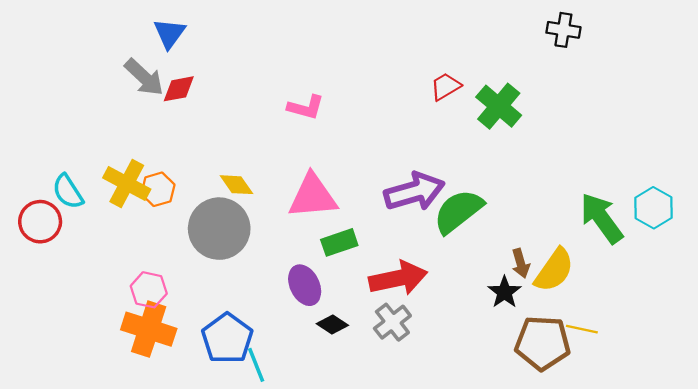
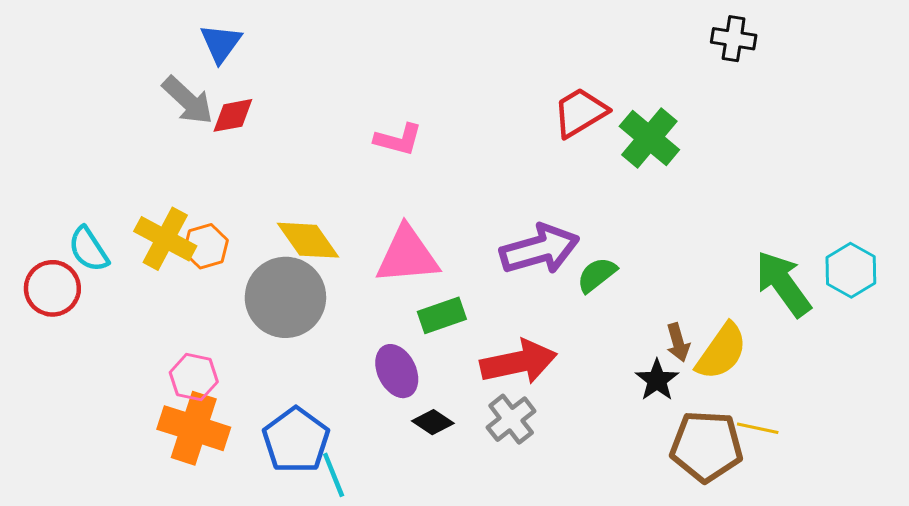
red trapezoid: (446, 86) -> (580, 112), size x1.4
yellow diamond: (236, 185) -> (308, 240), size x1.4
green semicircle: (458, 211) -> (597, 275), size x0.6

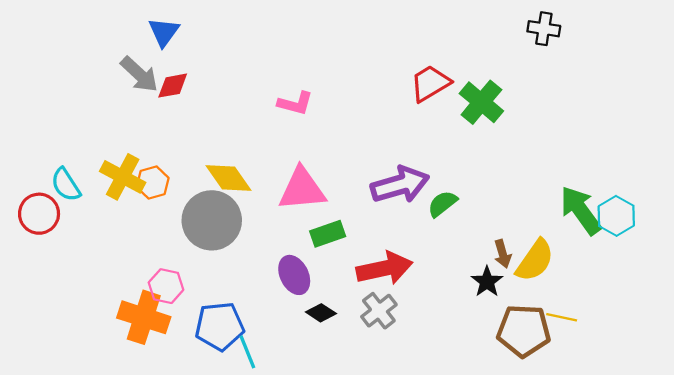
cyan hexagon: (851, 270) -> (616, 216), moved
pink hexagon: (194, 377) -> (166, 286), moved
blue pentagon: (296, 440) -> (220, 326), turned 30

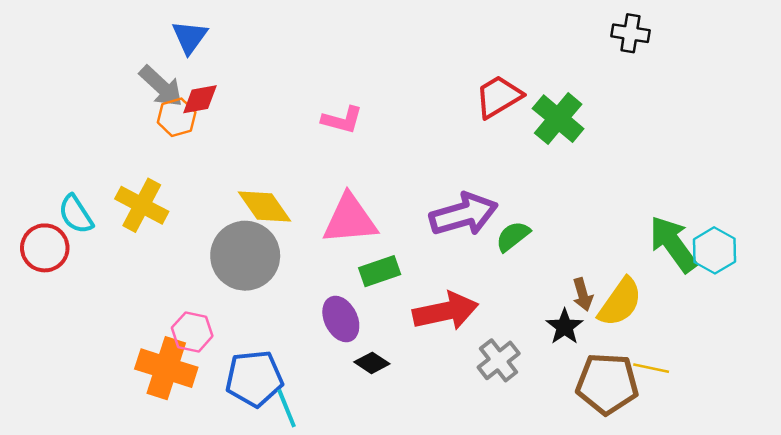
orange hexagon: (153, 182) -> (177, 117), moved
gray cross: (379, 311) -> (499, 360), moved

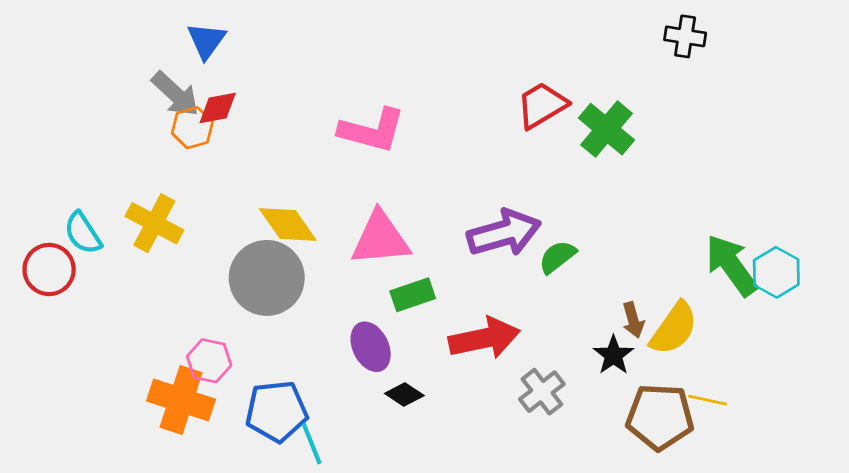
pink L-shape: (342, 120) -> (372, 130), size x1.5

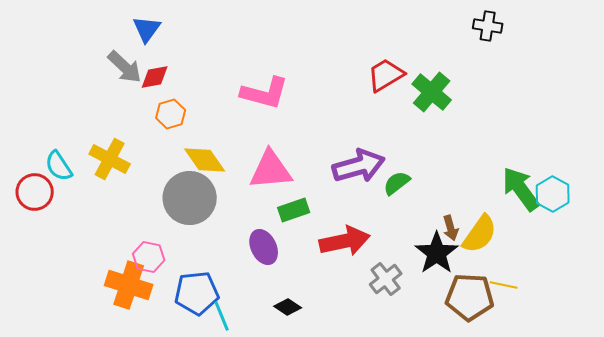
orange hexagon: (192, 128) -> (171, 114), moved
black star: (613, 355) -> (437, 253), size x1.5
black diamond: (404, 394) -> (288, 307), moved

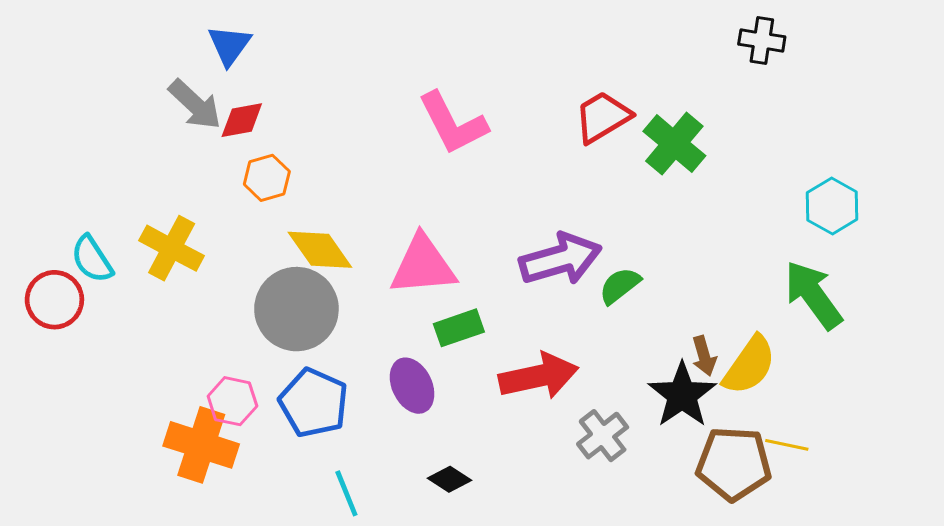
pink L-shape: (265, 93) -> (453, 123), moved, turned 48
cyan hexagon: (553, 194) -> (832, 206), moved
blue pentagon: (197, 293) -> (314, 403), moved, turned 30

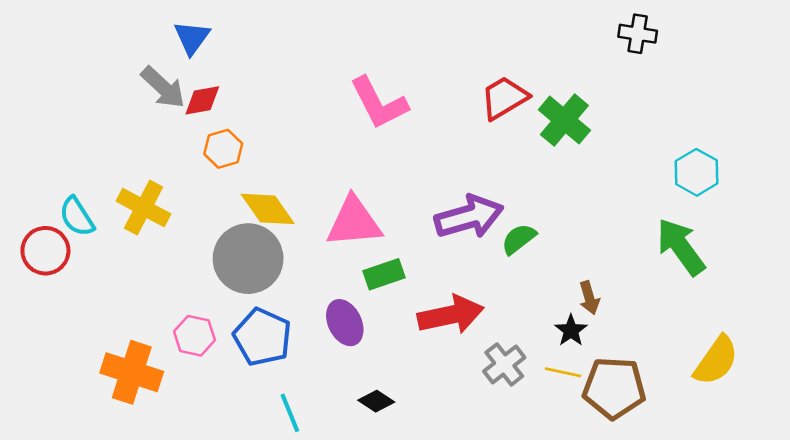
yellow semicircle: (749, 365) -> (716, 361), moved
black star: (682, 395) -> (571, 330), size x0.6
orange cross: (201, 445) -> (132, 372), moved
yellow line: (787, 445) -> (563, 372), moved

